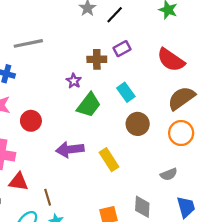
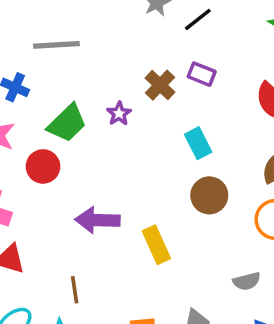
purple rectangle: (122, 49) -> (202, 74), turned 42
brown cross: (97, 59) -> (160, 85), turned 36
green trapezoid: (89, 105) -> (67, 123), moved
brown line: (48, 197) -> (75, 290), moved

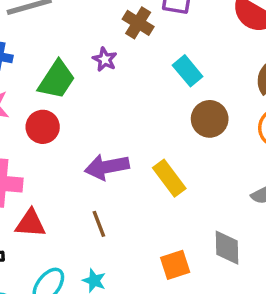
brown line: (75, 290) -> (99, 224), moved

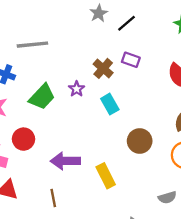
cyan rectangle: (188, 71) -> (110, 104), moved
red circle: (43, 127) -> (24, 139), moved

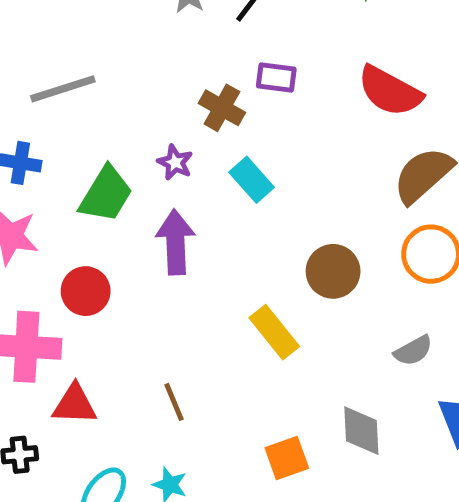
brown circle: (140, 141) -> (333, 271), moved
purple arrow: (65, 161) -> (175, 242), moved, turned 100

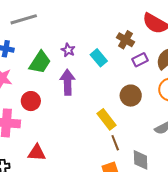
purple rectangle: (276, 77) -> (140, 60), moved, turned -35
brown cross: (222, 108) -> (125, 40), moved
brown line: (174, 402) -> (115, 143), moved
red triangle: (74, 404) -> (37, 153), moved

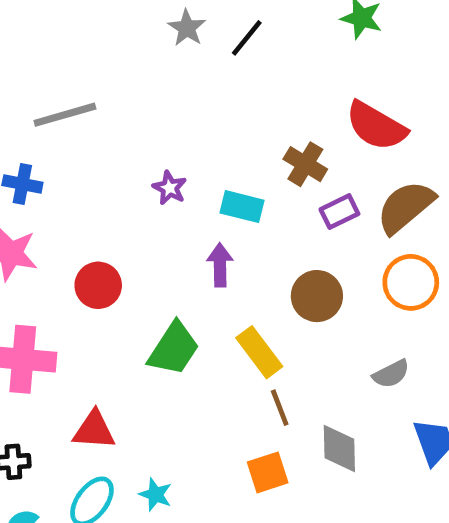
cyan rectangle: (99, 58) -> (242, 207), turned -36
green trapezoid: (40, 62) -> (174, 349), moved
purple arrow: (68, 82) -> (220, 265), moved, size x0.7
red circle: (31, 101) -> (98, 285), moved

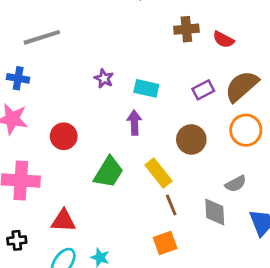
red semicircle: (376, 126) -> (223, 40), size x0.6
brown cross: (305, 164) -> (186, 29), moved, turned -35
gray diamond: (339, 448) -> (215, 212), moved

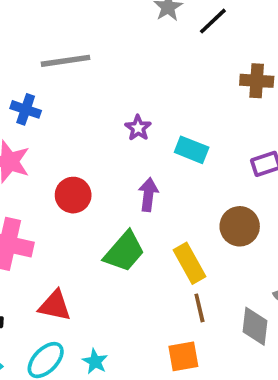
purple arrow: (134, 123) -> (148, 195), moved

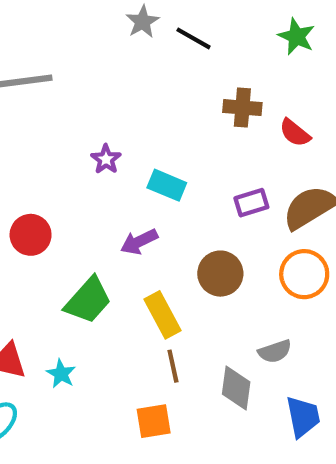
black line: (213, 21) -> (194, 38), turned 72
purple arrow: (148, 195) -> (139, 242), moved, turned -124
cyan star: (95, 361) -> (61, 374), moved

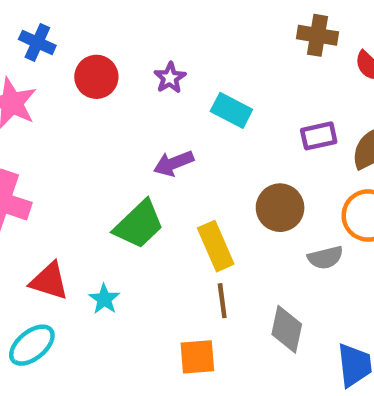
red circle: (31, 235) -> (96, 77), moved
purple arrow: (139, 242) -> (174, 163), moved
gray semicircle: (275, 351) -> (325, 258), moved

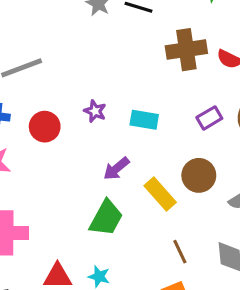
brown cross: (318, 35) -> (186, 50), size x1.4
yellow rectangle: (216, 246) -> (160, 194), moved

